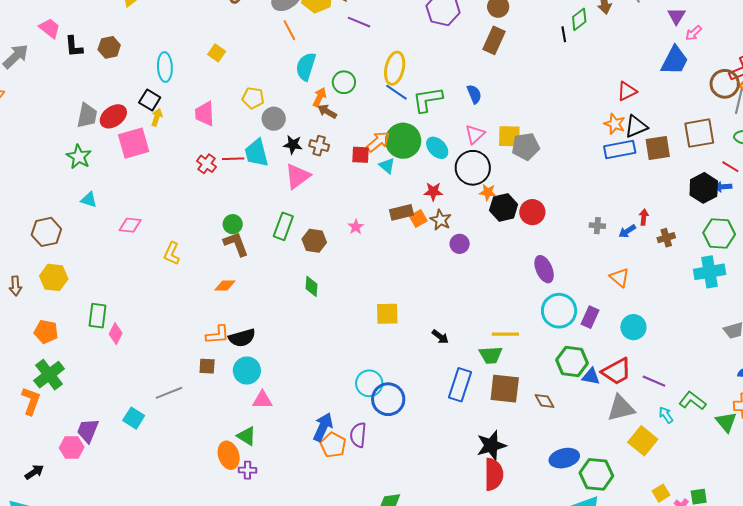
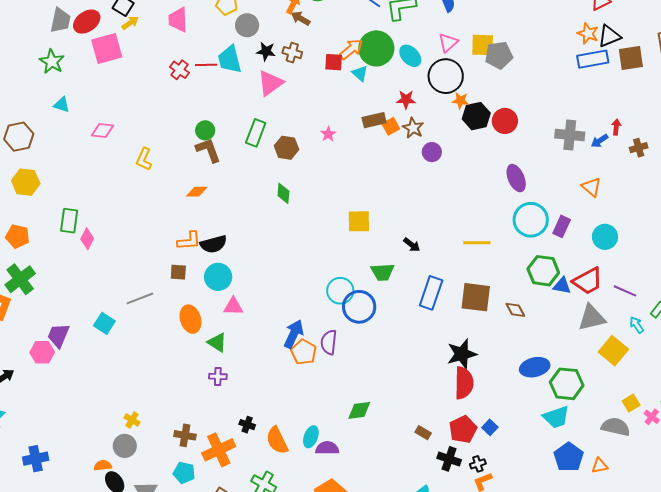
yellow arrow: (157, 117) -> (130, 23), turned 36
gray cross: (597, 226) -> (570, 135), size x1.8
green trapezoid: (491, 355) -> (382, 272), moved
orange ellipse: (229, 455) -> (190, 319), moved

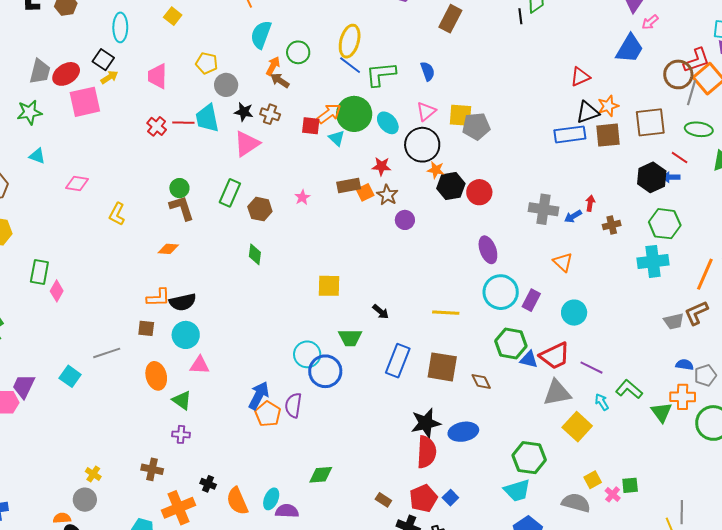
orange star: (588, 33) -> (608, 106), moved, turned 30
green star: (52, 62) -> (29, 112), turned 30
blue ellipse: (535, 367) -> (463, 432), moved
brown cross: (185, 435) -> (152, 469), moved

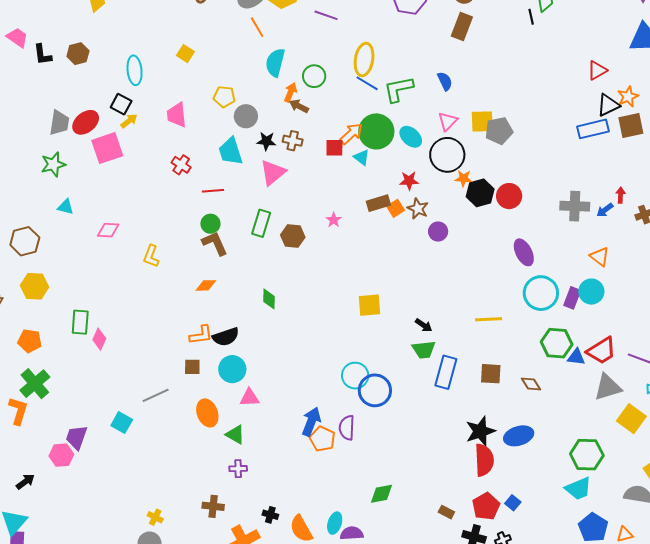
red line: (183, 123) -> (213, 191), moved
green diamond: (255, 254) -> (269, 299), moved
cyan circle: (574, 313) -> (591, 292), moved
green trapezoid: (350, 338) -> (424, 350), moved
brown square: (442, 367) -> (491, 374), size x0.7

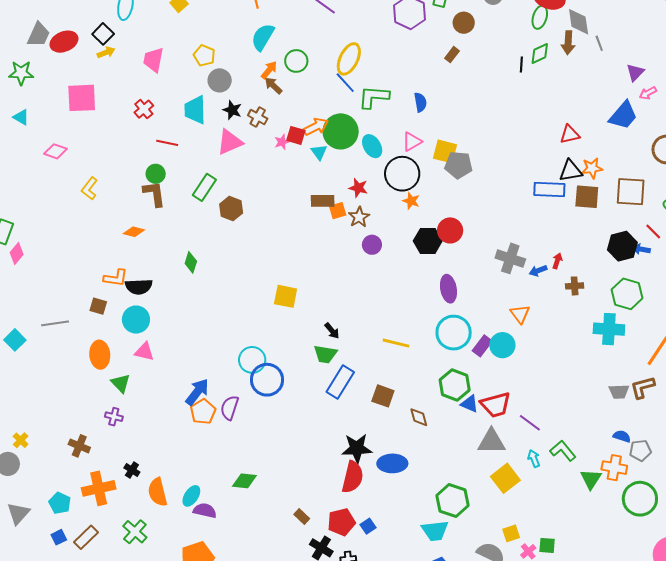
brown rectangle: (462, 27) -> (452, 55), size x0.6
pink square: (107, 148) -> (82, 98), moved
black hexagon: (480, 193) -> (428, 241), moved
pink star: (334, 220) -> (282, 142), moved

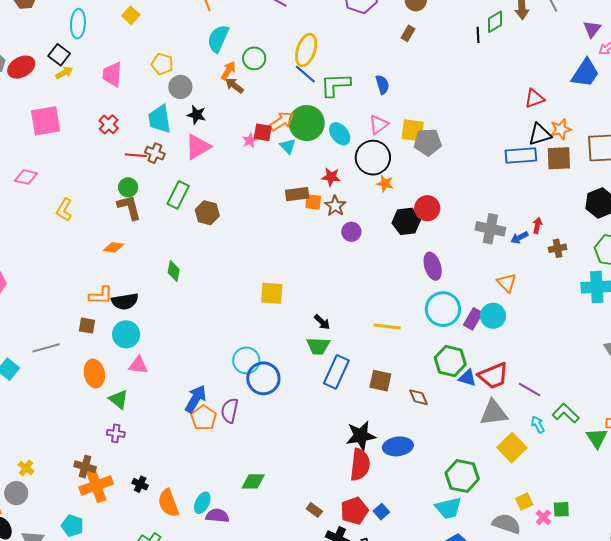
brown cross: (258, 117) -> (155, 153), moved
orange square: (338, 211) -> (313, 202), turned 30
orange cross: (99, 488) -> (96, 486), moved

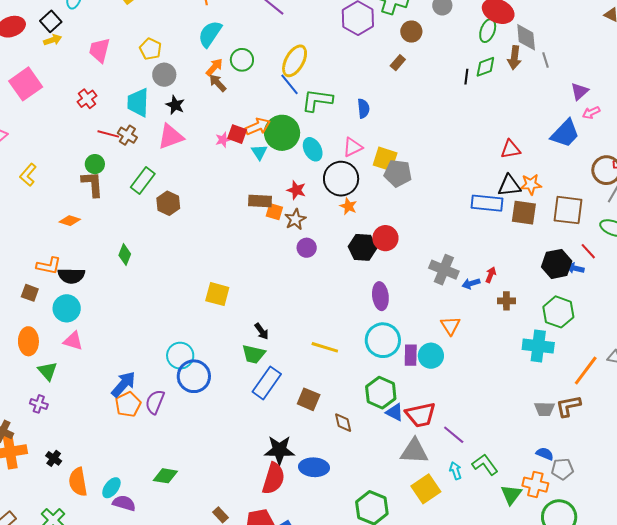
pink square: (46, 121) -> (26, 84), turned -36
purple rectangle: (473, 319) -> (411, 355), turned -40

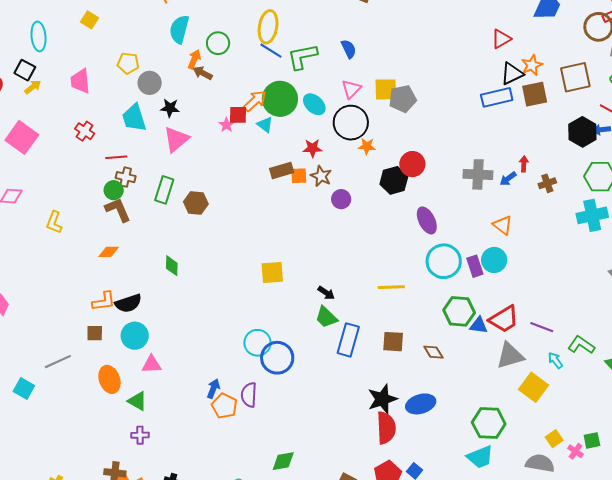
brown cross: (127, 135) -> (126, 177), moved
green trapezoid: (254, 354) -> (326, 317), turned 50
blue arrow: (123, 384) -> (213, 389), size x0.7

